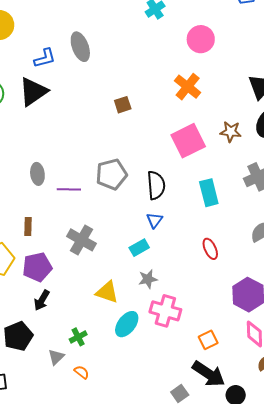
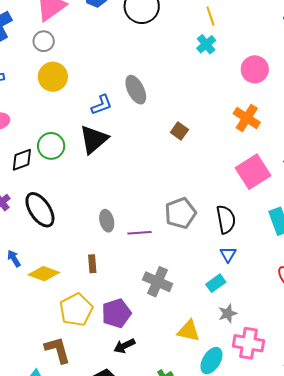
brown square: (123, 105) -> (179, 131), moved, turned -30
brown rectangle: (28, 227) -> (92, 264), moved
black arrow: (42, 300) -> (124, 346), turned 40

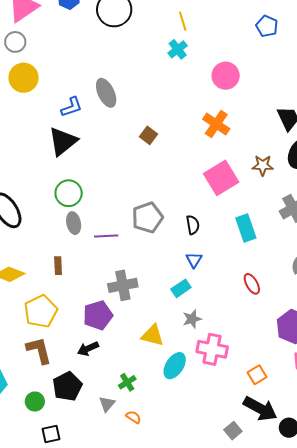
green circle: (51, 146) -> (69, 193), moved
black semicircle: (226, 219) -> (193, 225), size x0.7
gray cross: (158, 282) -> (123, 285), turned -36
purple pentagon: (116, 313) -> (98, 315), moved
brown L-shape: (58, 350) -> (39, 350), moved

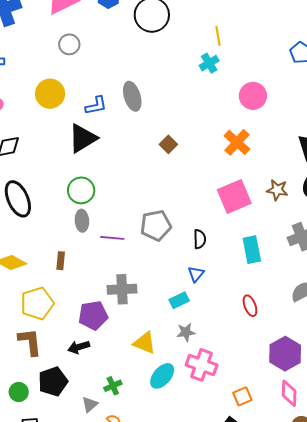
gray circle: (15, 42) -> (69, 44), moved
yellow circle: (24, 78) -> (50, 94), moved

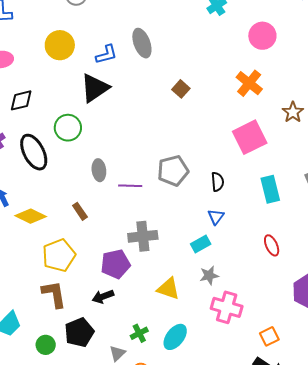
green circle: (81, 190) -> (68, 128), moved
brown star: (277, 190) -> (293, 112), moved, turned 30
brown rectangle: (61, 261) -> (80, 211), turned -36
cyan ellipse: (162, 376) -> (175, 337), moved

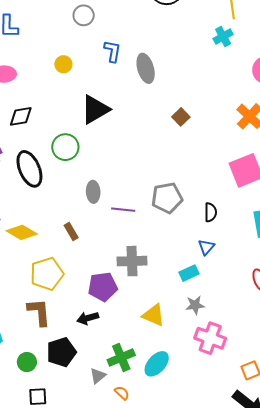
yellow circle: (60, 45) -> (63, 64), size x0.6
blue L-shape: (106, 54) -> (112, 51), moved, turned -70
green cross: (139, 333) -> (121, 357), size x1.5

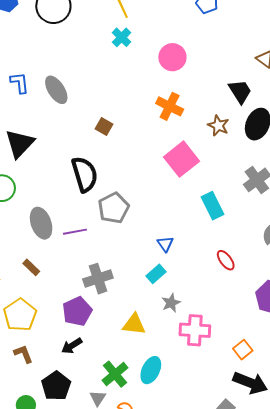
gray ellipse: (93, 192) -> (41, 223), size x1.4
black semicircle: (211, 212) -> (85, 174), moved, size x1.8
brown L-shape: (39, 312) -> (23, 354), size x0.7

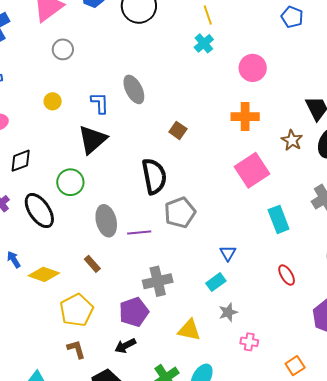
blue L-shape: (20, 83) -> (100, 103), moved
orange cross: (170, 106) -> (245, 117), turned -32
pink cross: (195, 330) -> (249, 342), size x0.6

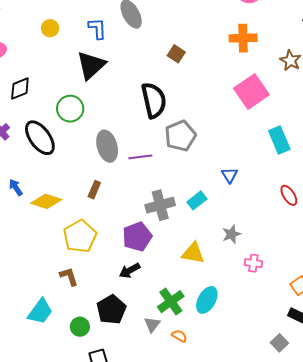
brown rectangle: (92, 264) -> (94, 190), turned 66
cyan rectangle: (216, 282) -> (197, 200), moved
brown L-shape: (76, 349) -> (69, 277), moved

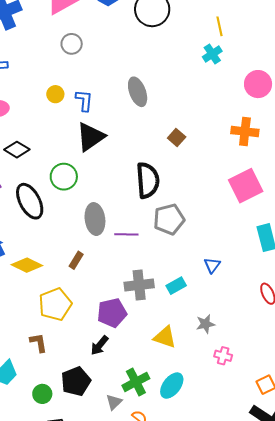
blue L-shape: (97, 28) -> (84, 100), moved
black diamond: (20, 88) -> (17, 150), turned 45
black arrow: (130, 270) -> (99, 345), turned -30

